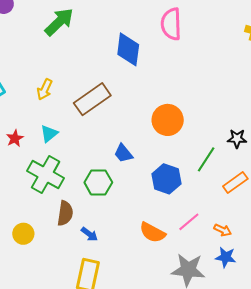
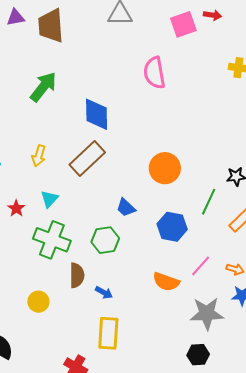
blue diamond: (128, 49) -> (97, 114), moved

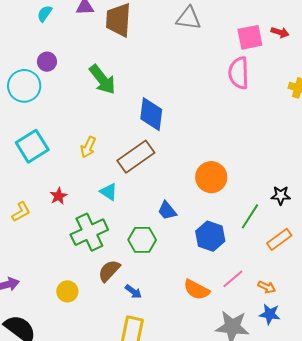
pink semicircle: (154, 73) -> (239, 73), moved
green arrow: (43, 87) -> (102, 79), turned 96
cyan triangle: (49, 199) -> (109, 192), moved, turned -48
green cross: (52, 240) -> (89, 232), turned 36
brown semicircle: (77, 275) -> (109, 271), turned -145

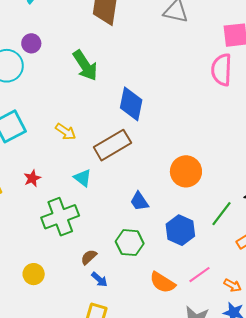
yellow arrow: (88, 147) -> (66, 132), turned -85
green hexagon: (142, 240) -> (130, 243), moved
brown semicircle: (109, 271) -> (89, 257), moved, size x0.7

